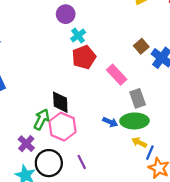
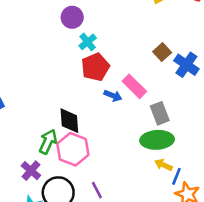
blue arrow: (110, 122) -> (113, 96), moved

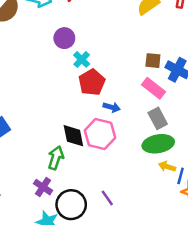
brown square: (162, 52) -> (153, 61), turned -35
pink rectangle: (134, 86) -> (153, 88), moved
pink hexagon: (73, 149) -> (100, 134), moved

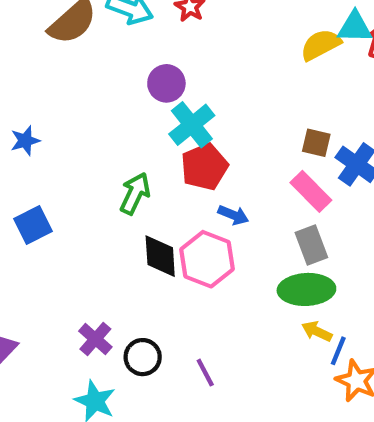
cyan cross: (82, 59) -> (192, 125), size x1.5
green arrow: (56, 158) -> (135, 193), moved
black circle: (71, 205) -> (143, 357), moved, size x0.7

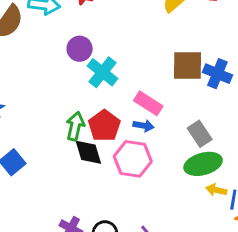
brown square: (316, 143) -> (187, 65), size x1.6
red pentagon: (204, 167) -> (104, 126), moved
pink rectangle: (311, 191) -> (148, 103), moved
black diamond: (160, 256) -> (88, 152), moved

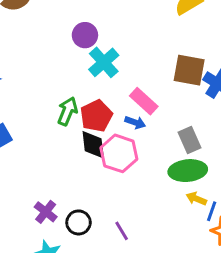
black diamond: (88, 152) -> (93, 145), moved

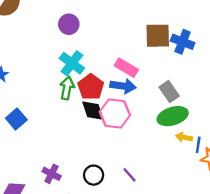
cyan cross: (104, 62) -> (72, 63), moved
blue arrow: (135, 122) -> (123, 86), size x1.5
purple cross: (46, 212) -> (52, 174), moved

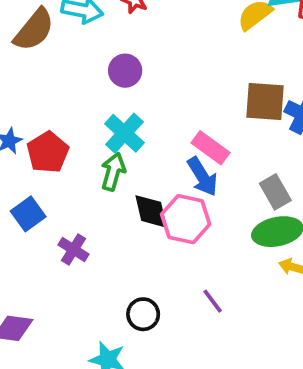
blue arrow: (123, 86) -> (202, 177), turned 45
red pentagon: (91, 87) -> (48, 152), moved
purple cross: (52, 174) -> (73, 249), moved
purple line: (129, 175) -> (213, 301), moved

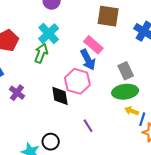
brown square: (265, 101) -> (108, 16), moved
black diamond: (151, 211) -> (60, 96), moved
black circle: (143, 314) -> (51, 142), moved

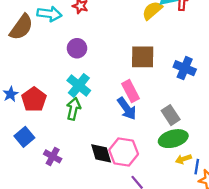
pink rectangle: (93, 45) -> (131, 91), turned 30
pink hexagon: (77, 81) -> (124, 152), moved
yellow arrow: (132, 111) -> (183, 159), turned -32

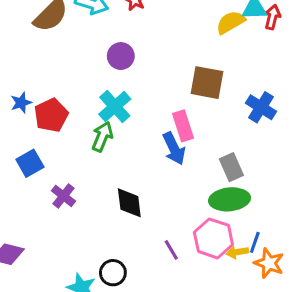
pink hexagon: (124, 152) -> (213, 238), moved
yellow arrow: (183, 159) -> (237, 252), moved

